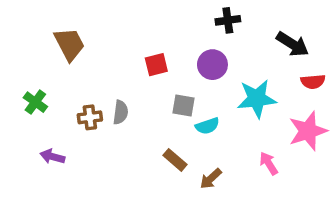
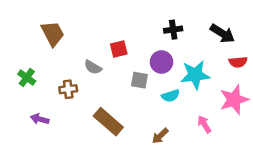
black cross: (228, 20) -> (173, 30), moved
purple circle: (212, 65) -> (161, 62), moved
gray semicircle: (121, 112) -> (93, 67), moved, turned 114
cyan semicircle: (207, 126) -> (171, 96), moved
brown rectangle: (175, 160) -> (108, 122), moved, size x1.6

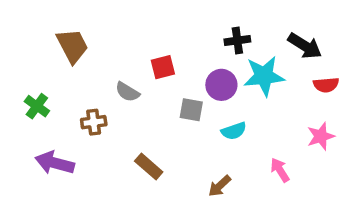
cyan star: (195, 75) -> (264, 76), moved
pink star: (234, 100) -> (321, 136), size x0.7
purple arrow: (40, 119) -> (55, 163), size x1.5
brown rectangle: (108, 122) -> (149, 166), size x0.7

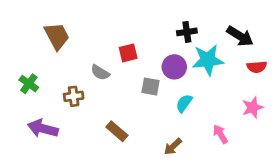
cyan semicircle: (234, 131) -> (184, 103), turned 144

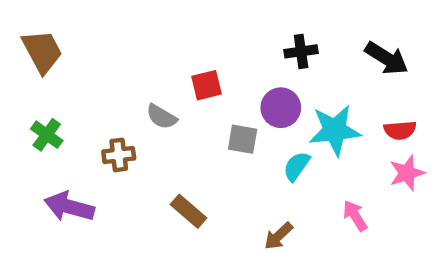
brown trapezoid: (57, 36) -> (42, 51), moved
cyan star: (208, 60) -> (335, 130), moved
red semicircle: (257, 67) -> (400, 130), moved

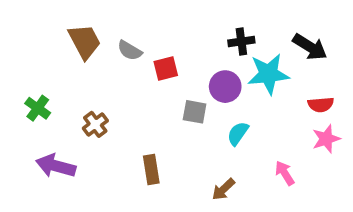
brown trapezoid: (42, 51) -> (85, 41), moved
gray semicircle: (161, 117) -> (130, 50), moved
cyan star: (335, 130) -> (268, 74), moved
brown cross: (119, 155) -> (95, 124), turned -30
brown rectangle: (188, 211) -> (151, 169), turned 40

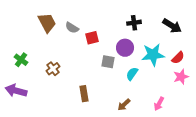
cyan star: (268, 74) -> (153, 55), moved
red semicircle: (321, 105) -> (178, 58), turned -40
purple arrow: (56, 166) -> (16, 91), moved
pink arrow: (285, 173) -> (159, 104), moved, turned -120

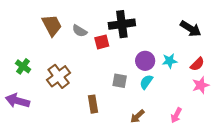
black cross: (134, 23) -> (122, 24), moved, size x1.6
purple circle: (125, 48) -> (145, 61), moved
cyan star: (153, 55) -> (170, 61), size x0.6
gray square: (108, 62) -> (120, 81), moved
brown cross: (53, 69) -> (59, 76), size x1.5

